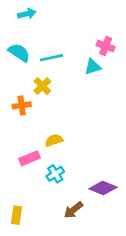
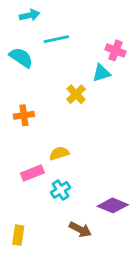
cyan line: (51, 58) -> (56, 39), moved
yellow cross: (42, 86) -> (76, 94), moved
brown arrow: (73, 210) -> (80, 229), turned -114

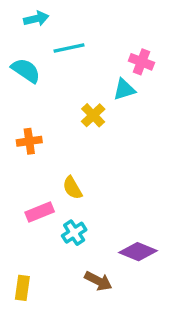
yellow semicircle: (59, 153) -> (72, 188), turned -102

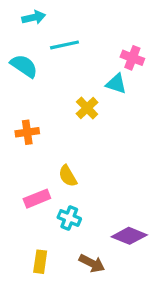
cyan triangle: (124, 89) -> (116, 84), turned 35
cyan cross: (74, 233) -> (69, 218), turned -35
yellow rectangle: (22, 288) -> (40, 262), moved

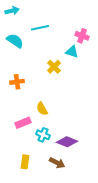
cyan arrow: (34, 17) -> (12, 11), moved
purple diamond: (129, 236) -> (67, 142), moved

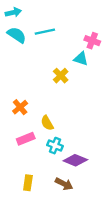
cyan semicircle: (15, 41) -> (17, 35), moved
orange cross: (17, 82) -> (20, 107), moved, turned -32
cyan cross: (43, 135) -> (55, 146), moved

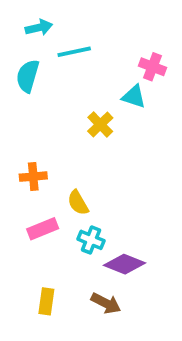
cyan arrow: (13, 12) -> (39, 28), moved
cyan semicircle: (17, 35) -> (28, 76), moved, turned -108
orange cross: (20, 107) -> (33, 177), turned 35

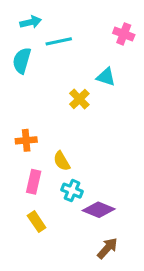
pink cross: (152, 67) -> (124, 34), moved
pink rectangle: (43, 229) -> (34, 182), turned -55
yellow rectangle: (46, 301) -> (37, 222), moved, turned -42
brown arrow: (106, 303) -> (107, 248), moved, turned -75

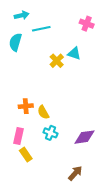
yellow cross: (79, 99) -> (57, 61), moved
orange cross: (26, 140) -> (26, 106), moved
pink rectangle: (34, 182) -> (19, 136), moved
purple diamond: (99, 210) -> (85, 137), moved, turned -30

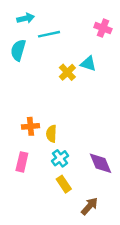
yellow semicircle: (43, 112) -> (51, 134), turned 32
cyan cross: (50, 133) -> (60, 158), turned 32
purple diamond: (85, 137) -> (101, 163), turned 75
yellow rectangle: (26, 155) -> (64, 184), moved

